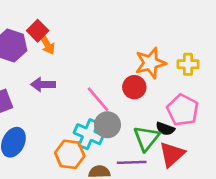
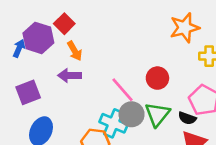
orange arrow: (47, 44) -> (75, 51), moved
orange star: (150, 63) -> (185, 28), moved
green triangle: (146, 138) -> (157, 114), moved

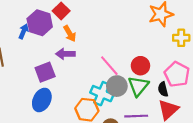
red circle: (157, 78) -> (140, 66), moved
purple square: (28, 92) -> (45, 72), moved
black semicircle: (187, 118) -> (163, 89), turned 56

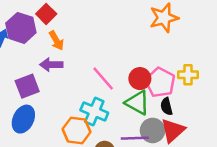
yellow cross: (181, 38) -> (188, 75), moved
pink pentagon: (177, 74) -> (160, 82), moved
gray circle: (117, 86) -> (153, 130), moved
green triangle: (138, 86) -> (137, 103), turned -40

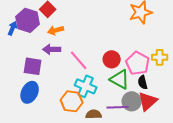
orange arrow: (56, 41) -> (56, 30), turned 105
pink line: (103, 79) -> (79, 60), moved
red circle: (140, 79) -> (112, 59), moved
purple square: (27, 86) -> (33, 66), turned 30

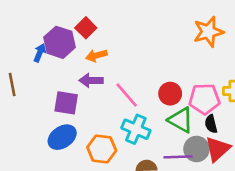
pink pentagon: (138, 63) -> (204, 99), turned -30
blue ellipse: (30, 92) -> (62, 137), turned 30
orange hexagon: (72, 101) -> (102, 149), moved

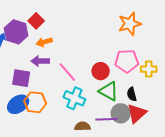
pink pentagon: (204, 99) -> (127, 61), moved
orange hexagon: (102, 149) -> (35, 102), moved

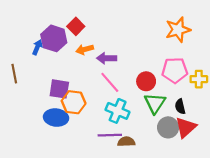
purple arrow: (40, 61) -> (107, 58), moved
green triangle: (109, 91) -> (155, 103), turned 35
orange hexagon: (35, 102) -> (74, 102), moved
blue ellipse: (18, 104) -> (56, 118), turned 40
purple line: (107, 119) -> (110, 135), moved

